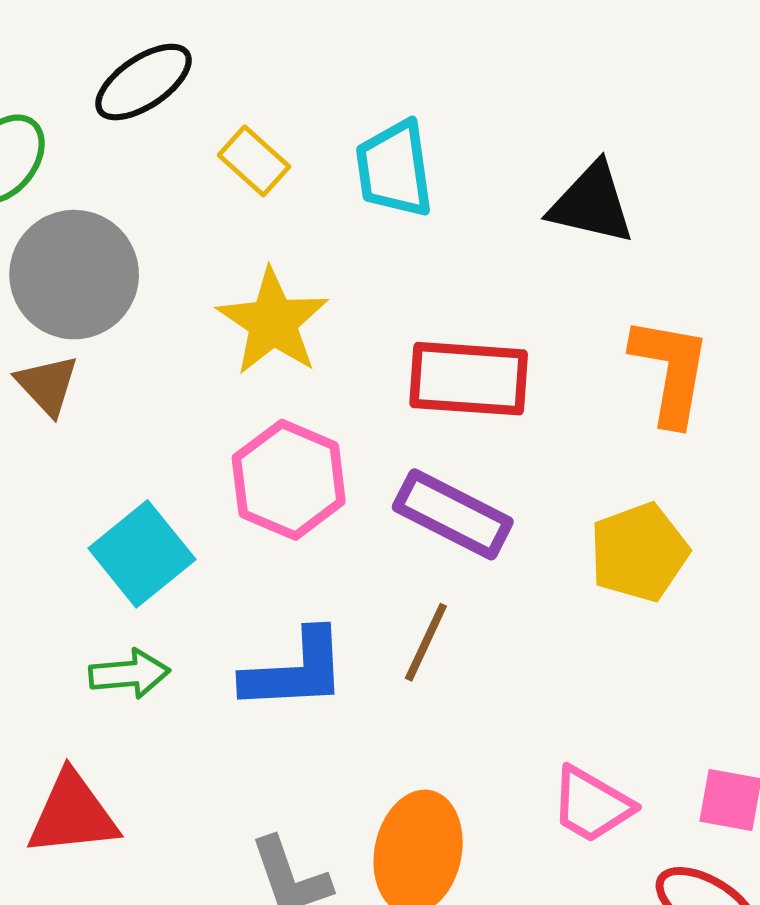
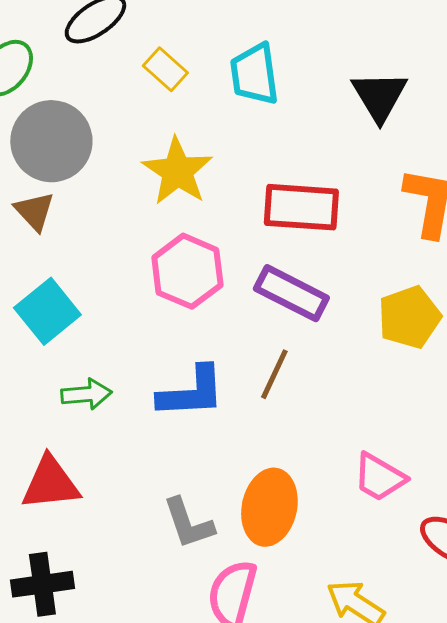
black triangle: (592, 204) -> (379, 96), turned 46
cyan square: (142, 554) -> (47, 311), moved

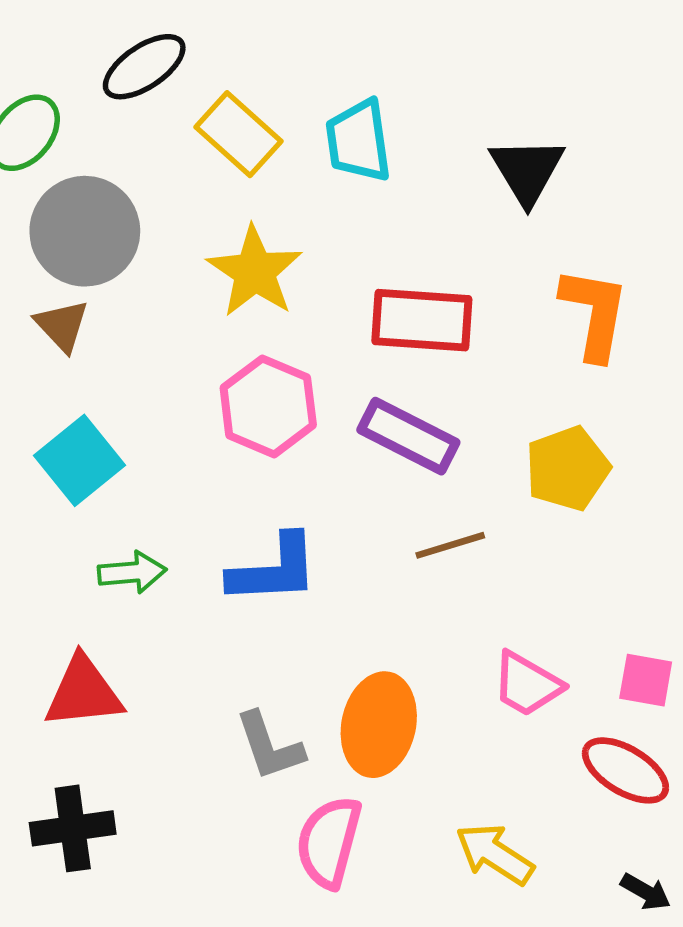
yellow rectangle: (165, 69) -> (239, 134), size x1.4
brown line: (274, 374) -> (450, 545), moved, turned 48

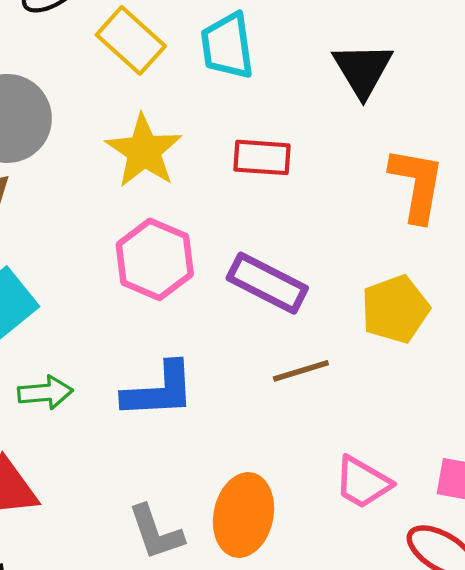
red rectangle: (422, 320) -> (262, 157), moved, size x0.7

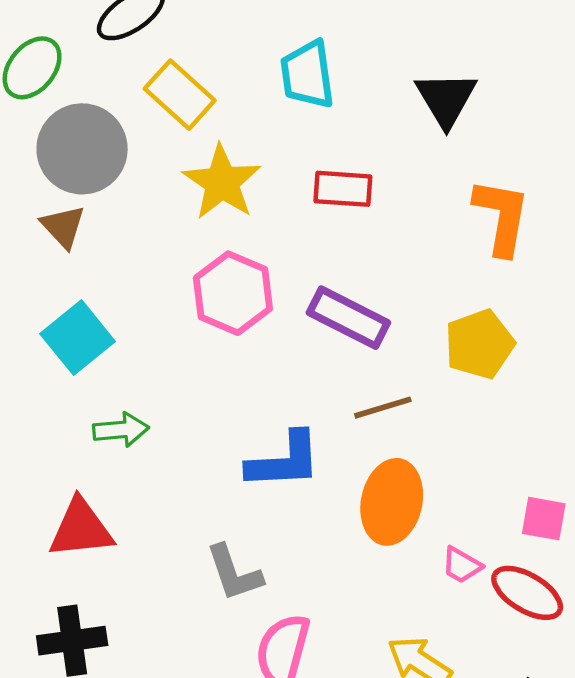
yellow rectangle: (131, 40) -> (180, 95), moved
blue L-shape: (159, 390) -> (284, 461), moved
pink trapezoid: (363, 483) -> (462, 565), moved, size x0.7
orange ellipse: (244, 515) -> (392, 502), moved

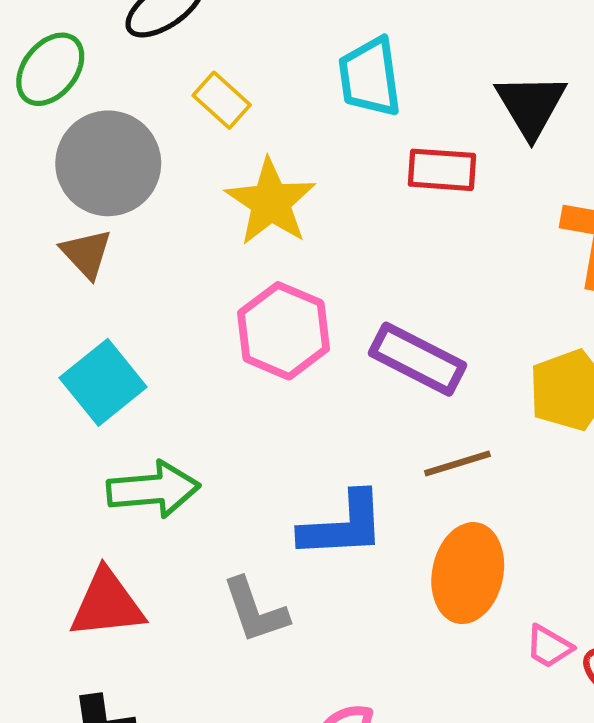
yellow rectangle: (180, 95) -> (222, 100), size x0.7
red rectangle: (343, 189) -> (442, 170), moved
green arrow: (121, 430) -> (153, 489), size x1.4
gray L-shape: (234, 573) -> (255, 610), moved

